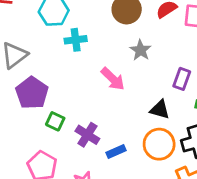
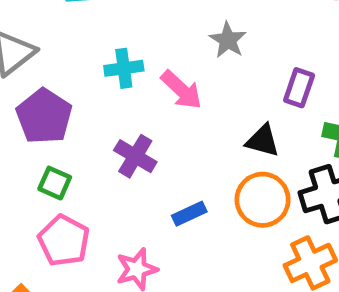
cyan cross: (76, 40) -> (124, 68), moved
green square: (55, 121) -> (55, 183), moved
purple cross: (87, 135) -> (135, 156), moved

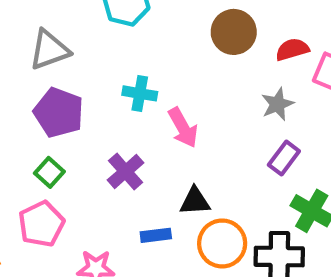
gray star: (228, 40) -> (277, 104), moved
purple pentagon: (44, 116) -> (59, 113), turned -30
black triangle: (263, 141) -> (195, 201), moved, turned -36

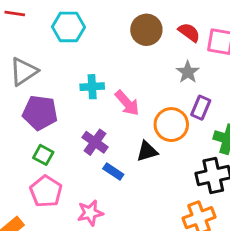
red semicircle: (292, 49) -> (189, 32), turned 65
blue rectangle: (156, 235) -> (113, 172), moved, turned 54
orange circle: (222, 243) -> (171, 125), moved

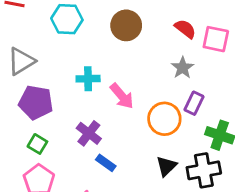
brown circle: (146, 30) -> (126, 25), moved
black triangle: (147, 151) -> (166, 166), moved, turned -30

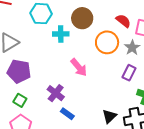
gray star: (182, 68) -> (132, 48), moved
cyan cross: (88, 79) -> (61, 34), moved
orange circle: (164, 119) -> (107, 42), moved

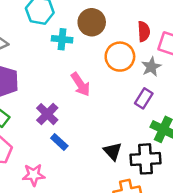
red semicircle: (123, 21) -> (144, 31), turned 42
black triangle: (109, 116) -> (113, 151), turned -35

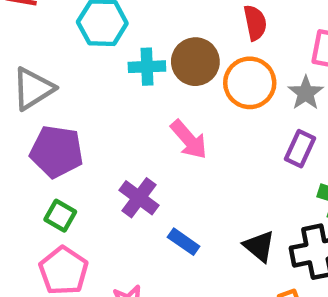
brown circle: (92, 22) -> (195, 62), moved
red semicircle: (144, 31) -> (255, 23), moved
blue rectangle: (59, 142) -> (184, 242), moved

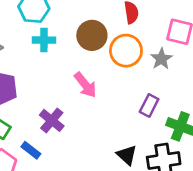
cyan cross: (147, 67) -> (44, 40), moved
purple rectangle: (300, 149) -> (149, 105), moved
blue rectangle: (184, 242) -> (31, 150), moved

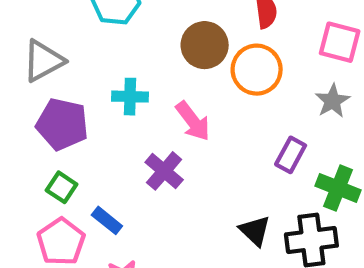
cyan cross: (44, 40) -> (130, 97), moved
gray star: (161, 59) -> (332, 101), moved
purple cross: (52, 120) -> (164, 171), moved

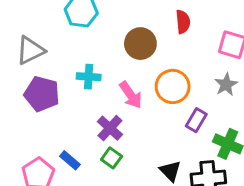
orange circle: (257, 70) -> (173, 86), moved
green square: (62, 187) -> (112, 158), moved

